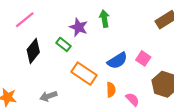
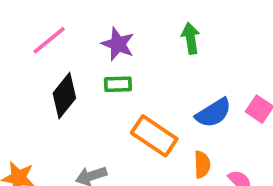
purple star: (79, 27) -> (118, 44), moved
green rectangle: (63, 44) -> (118, 84), turned -40

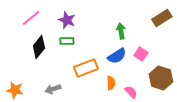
green arrow: (191, 38) -> (121, 31), moved
orange rectangle: (154, 136) -> (86, 68), turned -55

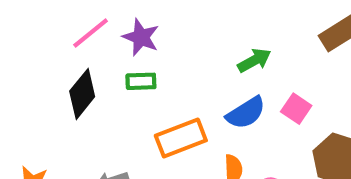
pink line: (31, 18) -> (91, 33), moved
green arrow: (121, 31) -> (254, 60), turned 70

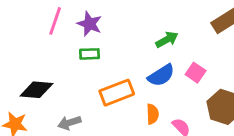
pink line: (91, 33) -> (55, 21), turned -32
black diamond: (82, 94) -> (36, 90), moved, turned 56

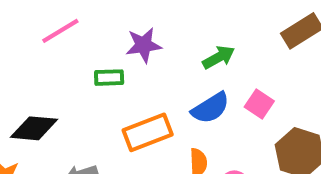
pink line: (55, 21) -> (60, 31), turned 40
purple star: (89, 24) -> (144, 45), moved, turned -30

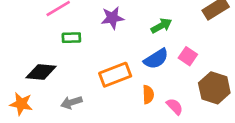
green rectangle: (109, 78) -> (71, 38), moved

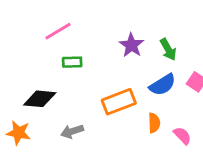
purple star: (112, 18) -> (131, 45), moved, turned -30
green arrow: (161, 26) -> (168, 49), turned 90

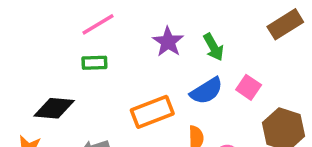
pink line: (58, 31) -> (98, 24), moved

